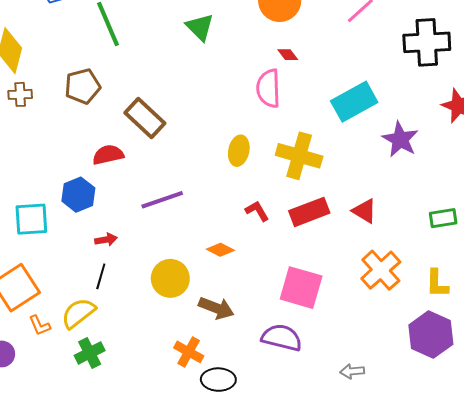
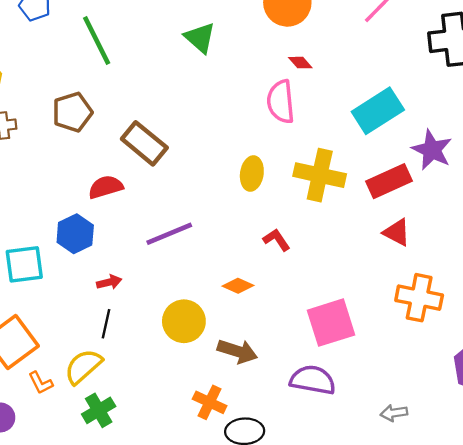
red rectangle: (309, 212) -> (389, 181), moved
orange cross: (381, 270) -> (419, 298), turned -33
pink square: (301, 288) -> (331, 323), turned -30

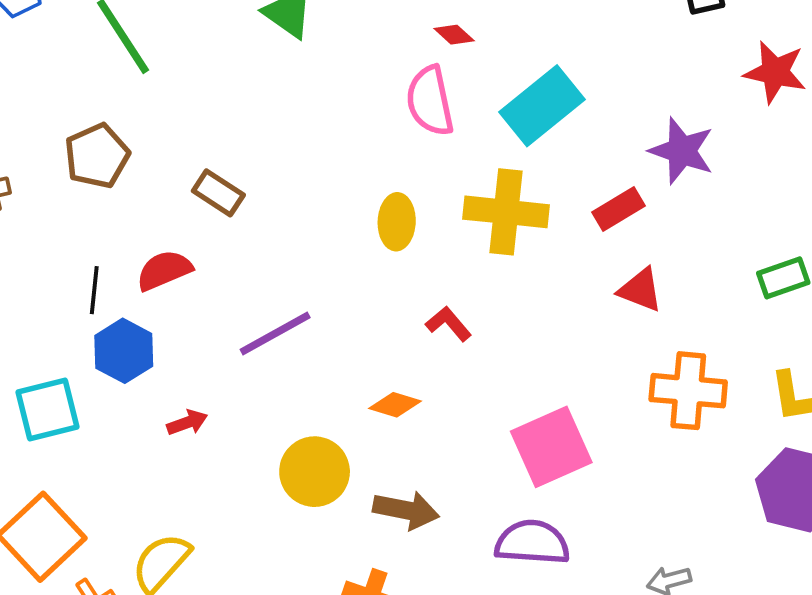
cyan rectangle: (378, 111) -> (542, 106), moved
brown rectangle: (144, 143) -> (218, 193), size x0.7
red rectangle: (389, 181) -> (619, 209), size x0.7
black line: (106, 324) -> (94, 290), moved

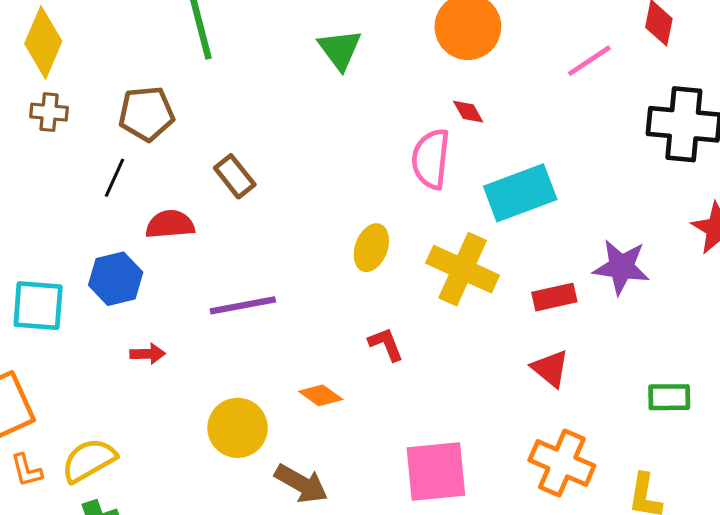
purple star: (682, 151) -> (621, 267), turned -30
black line: (94, 290) -> (115, 178), moved

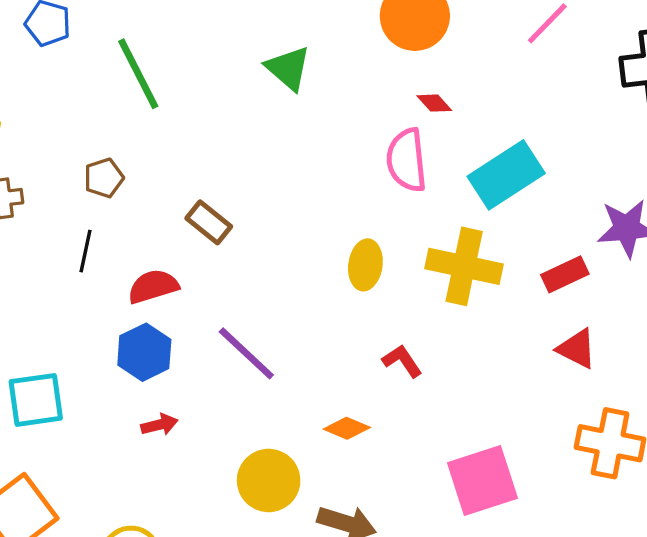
brown pentagon: (146, 114) -> (104, 178), size x0.7
blue hexagon: (116, 279) -> (144, 352), moved
purple line: (243, 305) -> (246, 353), turned 66

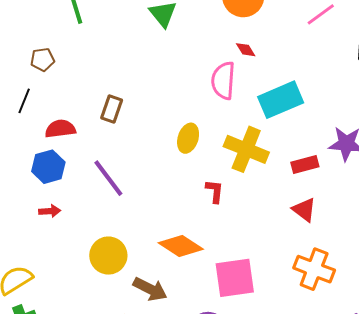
brown rectangle: (209, 222) -> (112, 109), moved, turned 60
red L-shape: (402, 361) -> (215, 191), moved, turned 30
orange diamond: (347, 428) -> (181, 246), moved, size x1.6

